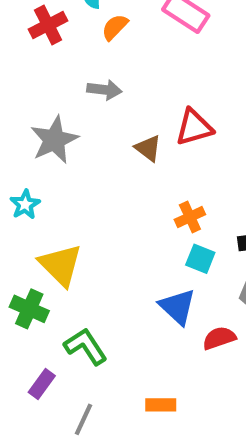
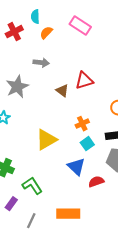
cyan square: (200, 259) -> (87, 144), turned 32
yellow triangle: (61, 265) -> (46, 140), moved, turned 45
orange rectangle: (161, 405) -> (68, 214), size x1.6

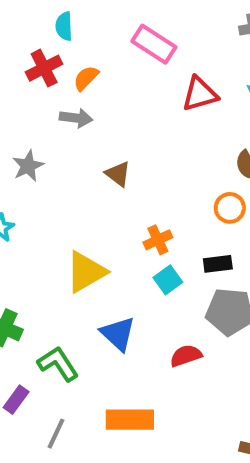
red cross: (14, 32) -> (44, 68), moved
orange semicircle: (46, 33) -> (86, 78), moved
red triangle: (84, 81) -> (200, 94), moved
gray star: (17, 87) -> (28, 166), size x0.7
blue triangle: (76, 167) -> (118, 334), moved

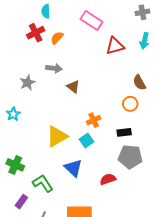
gray arrow: (76, 118) -> (54, 68), moved
cyan square: (168, 280) -> (86, 141), moved

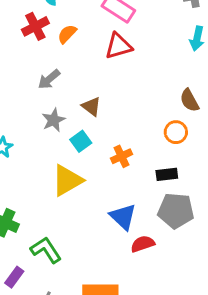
red triangle: (115, 46) -> (118, 46), moved
gray arrow: (54, 68) -> (49, 79), moved, turned 133
gray star: (27, 83) -> (54, 120), moved
cyan square: (86, 141) -> (81, 141), moved
blue triangle: (73, 168) -> (123, 217), moved

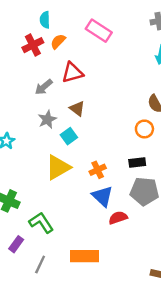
orange semicircle: (67, 34) -> (58, 41), moved
red triangle: (118, 46) -> (72, 73), moved
orange cross: (121, 156) -> (98, 170), moved

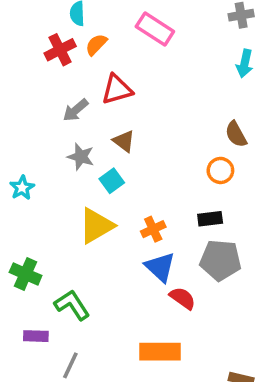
gray star: (47, 119) -> (81, 157), turned -30
red semicircle: (118, 218) -> (183, 298), turned 54
purple rectangle: (16, 244) -> (36, 336), turned 56
orange rectangle: (84, 256) -> (160, 352), moved

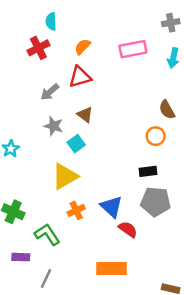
pink rectangle: (155, 29) -> (133, 49), moved, turned -44
orange semicircle: (96, 45) -> (82, 47), moved
orange cross: (153, 229) -> (76, 210), moved

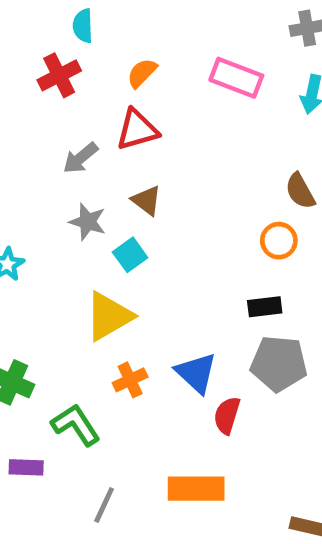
pink rectangle: (133, 49) -> (236, 78), turned 32
red semicircle: (128, 229) -> (227, 415), turned -108
gray line: (46, 278) -> (104, 505), moved

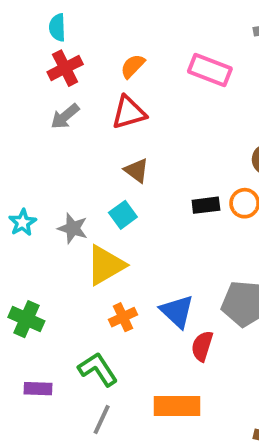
cyan semicircle: (83, 26) -> (57, 27), moved
gray arrow: (80, 158) -> (65, 116), moved
gray star: (88, 222) -> (73, 228), moved
black rectangle: (265, 307) -> (206, 205), moved
green L-shape: (76, 425) -> (98, 369), moved

